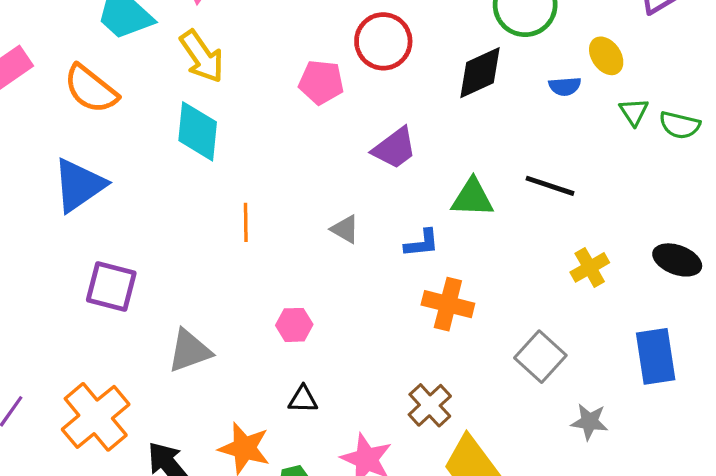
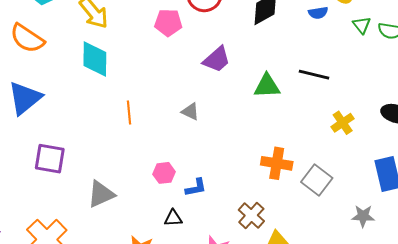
blue L-shape: (422, 243) -> (196, 187), moved
orange cross: (448, 304) -> (277, 163), moved
gray star: (589, 422) -> (363, 216), moved

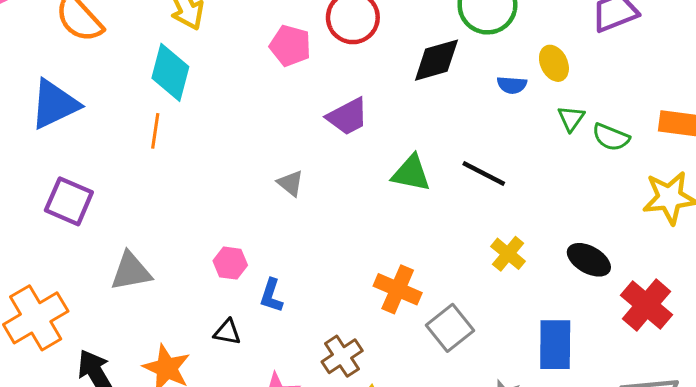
orange line: (129, 112) -> (155, 131), moved
yellow cross: (343, 123) -> (508, 254), turned -30
blue L-shape: (196, 187) -> (271, 296), turned 105

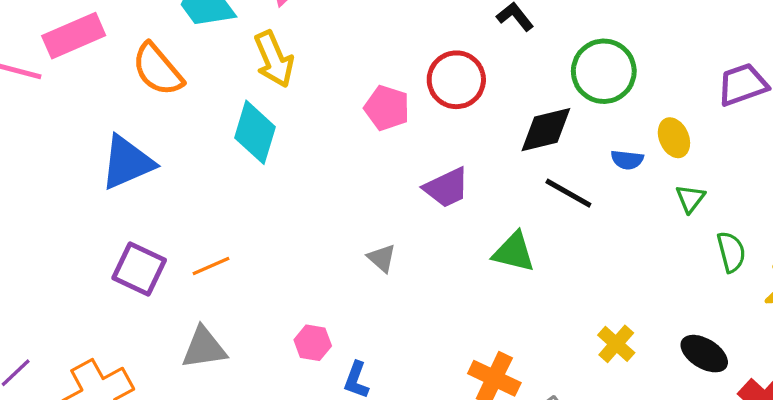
orange line: (155, 131) -> (211, 266), moved, turned 56
green semicircle: (611, 137) -> (731, 252), moved, turned -129
black line: (484, 174) -> (568, 193), moved

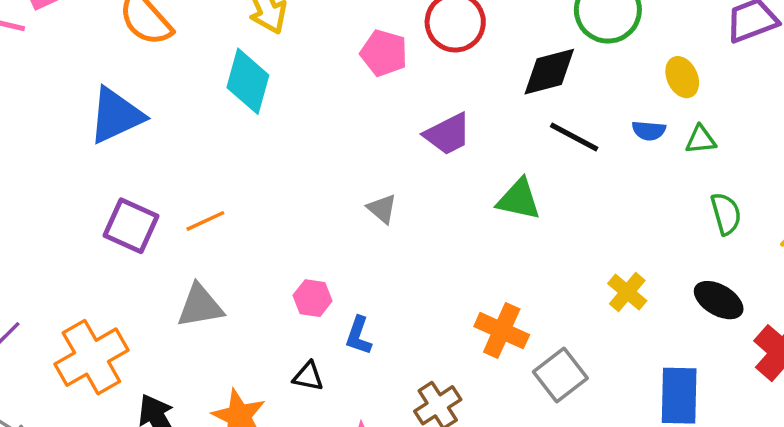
blue semicircle: (627, 160) -> (649, 131), moved
green triangle: (690, 199) -> (701, 140), turned 48
green semicircle: (731, 252) -> (726, 214), moved

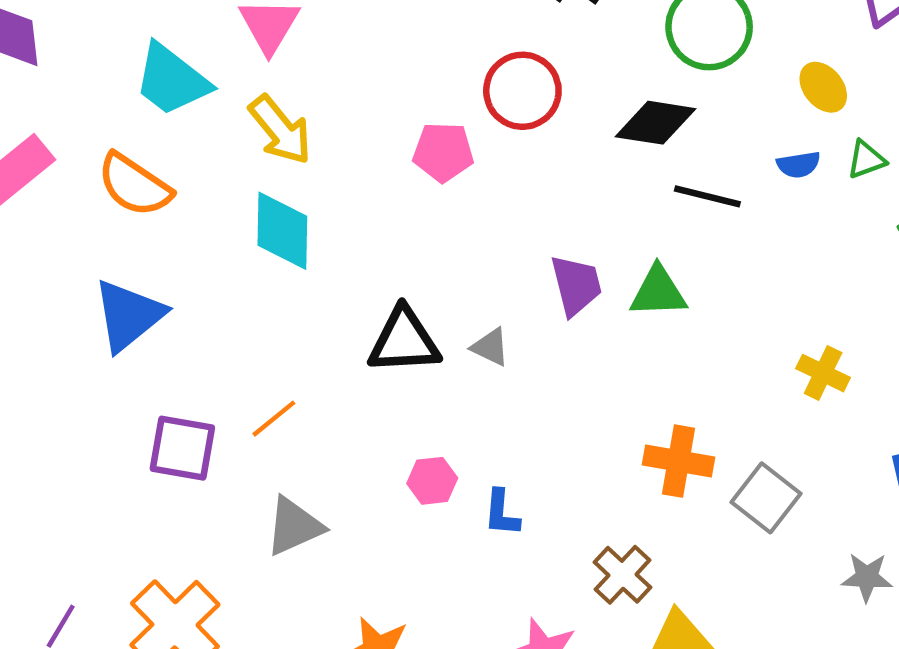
black diamond: (549, 72) -> (656, 123), turned 38
purple trapezoid: (448, 134) -> (576, 285), moved, turned -63
black triangle: (308, 376) -> (404, 341), moved, size x1.8

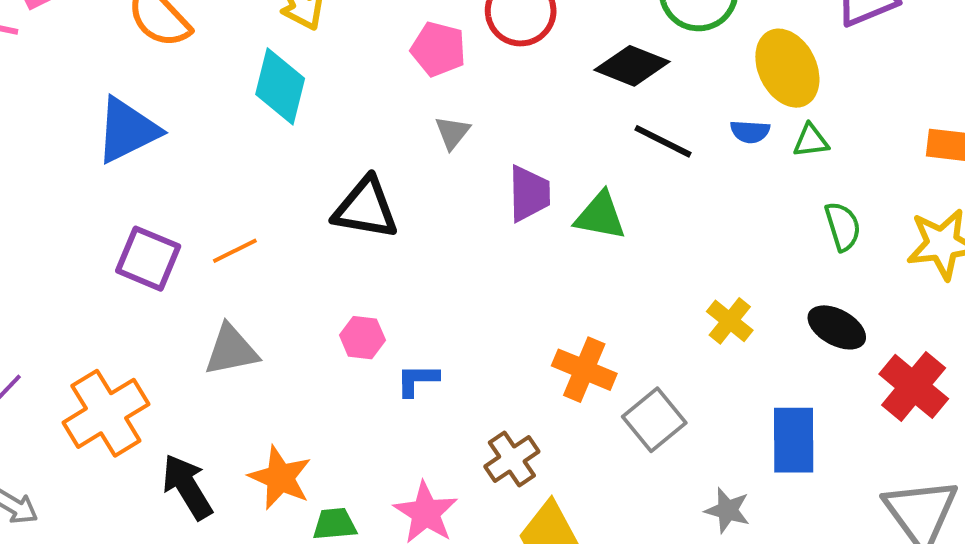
yellow ellipse: (823, 87) -> (787, 68), size x1.6
gray triangle: (490, 347) -> (452, 133), moved, turned 30
blue L-shape: (502, 513) -> (417, 380), turned 72

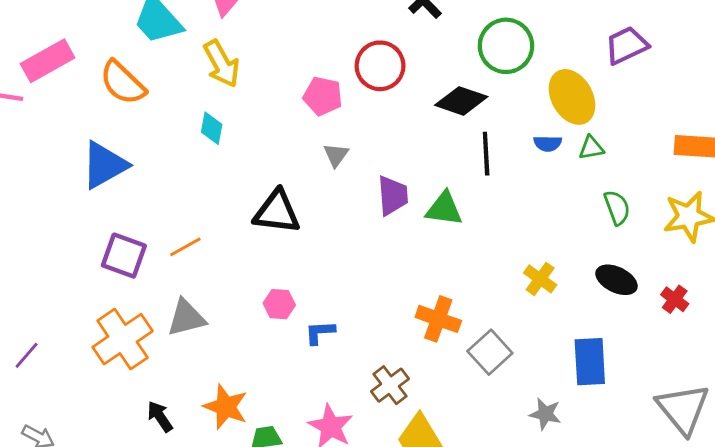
cyan diamond: (280, 86) -> (212, 128), size x0.6
black line: (663, 141) -> (486, 154), turned 63
red cross: (914, 386) -> (675, 299), moved, size x0.6
orange cross: (106, 413) -> (123, 339), moved
black arrow: (187, 487) -> (160, 417), size x0.7

